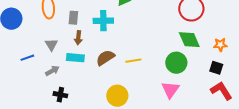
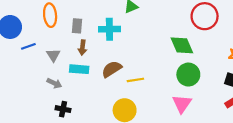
green diamond: (189, 40) -> (182, 45), moved
blue line: (27, 58) -> (28, 46), moved
yellow line: (133, 61) -> (135, 80), moved
gray arrow: (52, 71) -> (54, 83), turned 56

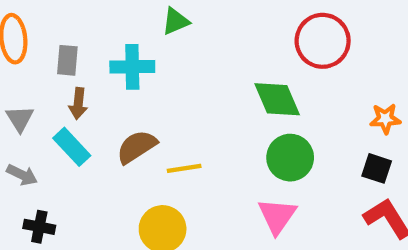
cyan rectangle: (79, 69) -> (72, 147), turned 42

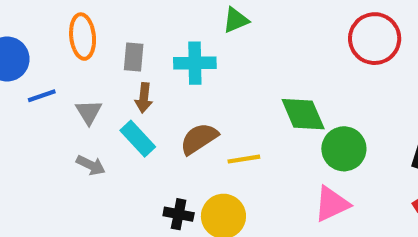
green diamond: (277, 99) -> (303, 114), moved
pink triangle: (277, 216) -> (332, 204), turned 30
black cross: (39, 227) -> (179, 214), moved

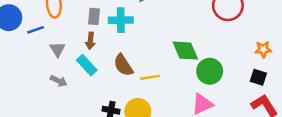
gray rectangle: (134, 57) -> (94, 16), moved
blue line: (42, 96) -> (36, 30), moved
brown semicircle: (199, 139) -> (123, 65), turned -90

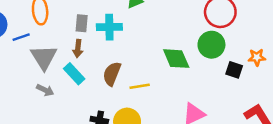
gray triangle: (57, 49) -> (44, 57), size x1.6
brown semicircle: (123, 65) -> (112, 74), turned 55
green circle: (210, 71) -> (211, 45), moved
black square: (258, 77) -> (234, 70), moved

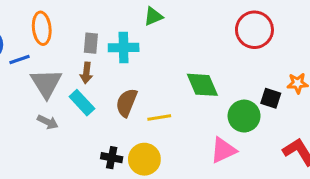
green circle: (211, 45) -> (244, 116), moved

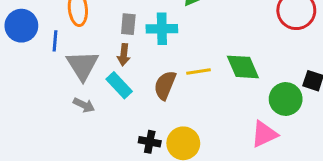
blue line: (19, 59) -> (55, 41), turned -66
yellow line: (159, 118) -> (199, 72), moved

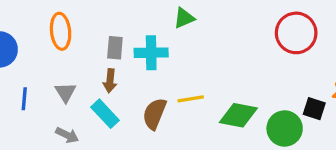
blue line: (55, 41) -> (24, 99), moved
gray triangle: (82, 65) -> (66, 92), size x0.6
green diamond: (243, 67) -> (238, 115), moved, turned -56

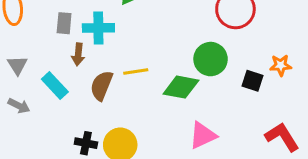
brown arrow: (110, 81) -> (78, 54), moved
green circle: (285, 128) -> (211, 59), moved

